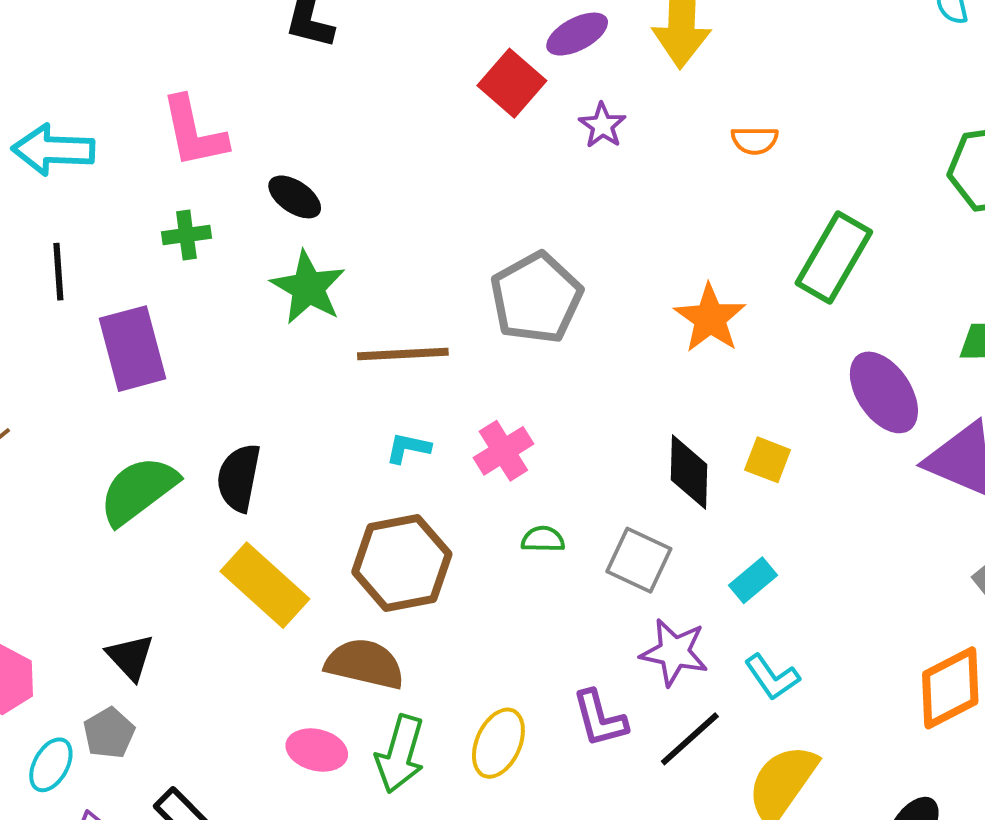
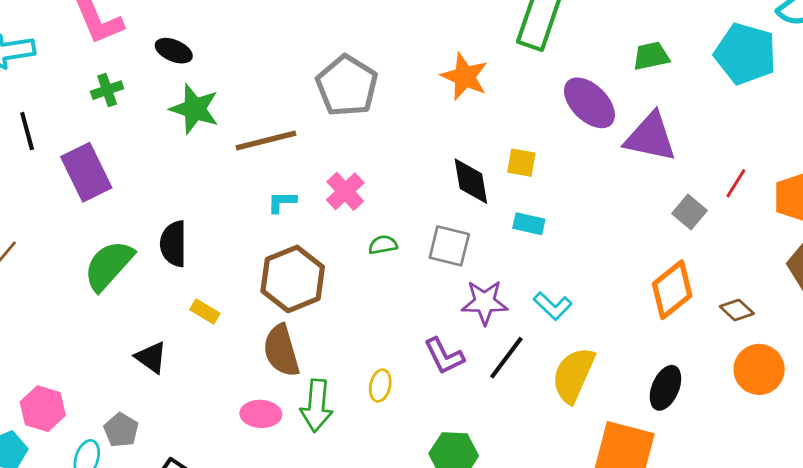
cyan rectangle: (753, 580) -> (529, 224), moved, turned 64
yellow rectangle: (265, 585) -> (205, 311), size x0.5
black triangle: (130, 657) -> (151, 357), moved
brown semicircle: (365, 664) -> (281, 351), turned -108
yellow ellipse: (498, 743) -> (380, 386), size x0.7

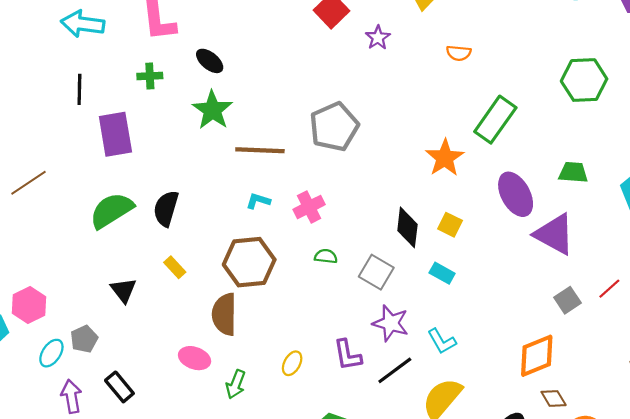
orange star: (465, 77) -> (445, 158), moved
brown diamond: (737, 310) -> (554, 399), moved
green arrow: (317, 406) -> (236, 384), moved, size x0.7

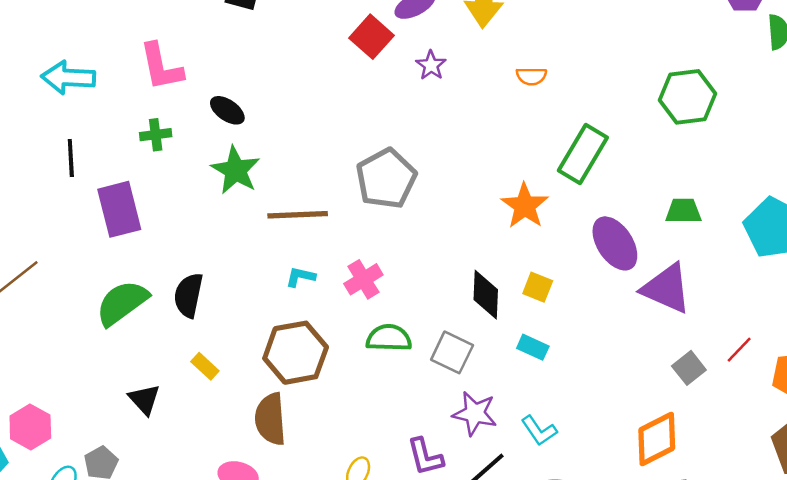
green semicircle: (326, 256) -> (389, 338), size x1.6

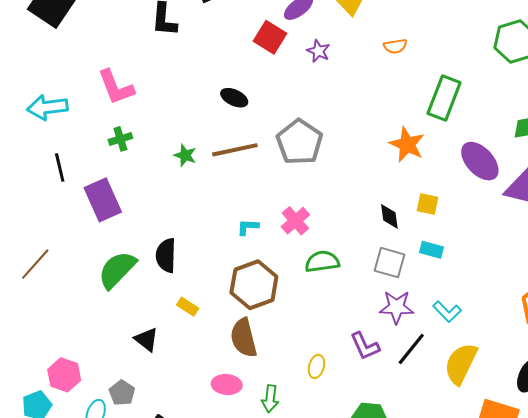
black ellipse: (227, 110) -> (234, 98), moved
green star: (236, 170) -> (185, 155), size x0.6
brown line: (298, 215) -> (235, 150), moved
black diamond: (486, 295) -> (389, 216), size x0.7
gray square: (452, 352) -> (389, 263), moved

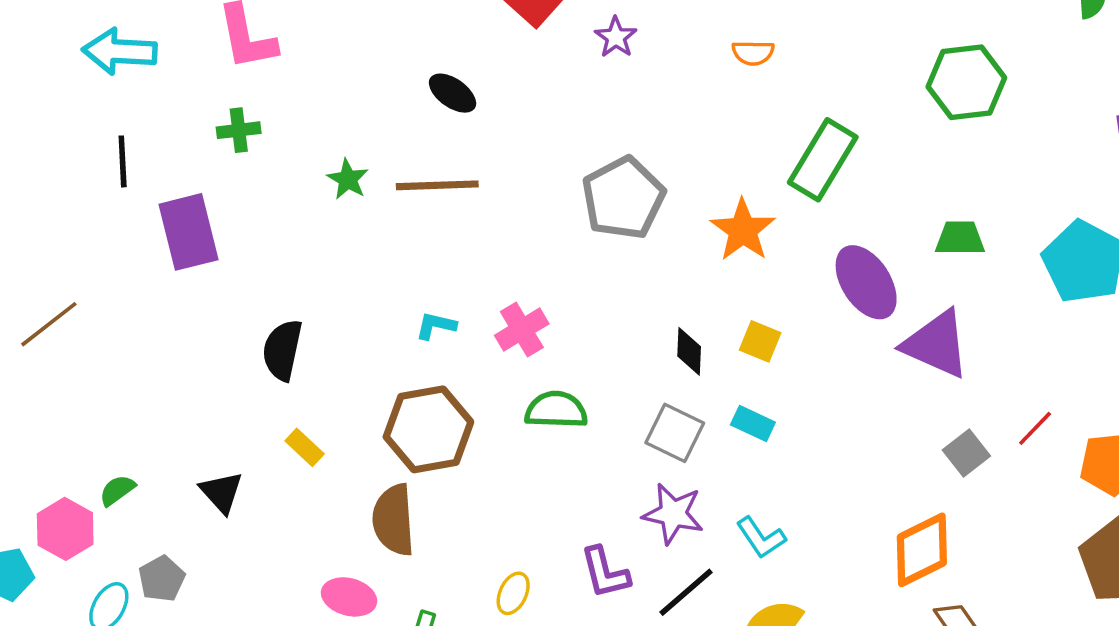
gray pentagon: (299, 142) -> (623, 198), moved
green semicircle: (117, 270) -> (117, 490), moved, size x0.5

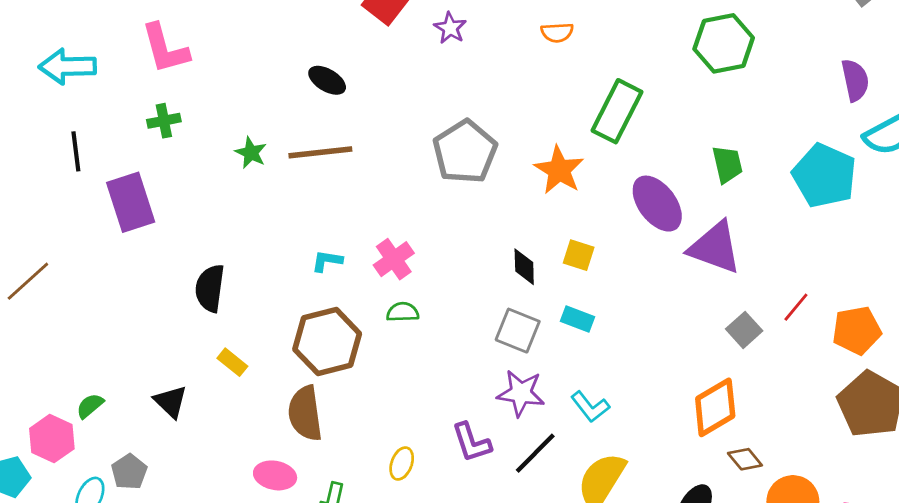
green trapezoid: (960, 238) -> (727, 164), turned 81
green semicircle: (556, 410) -> (403, 312), moved, size x0.7

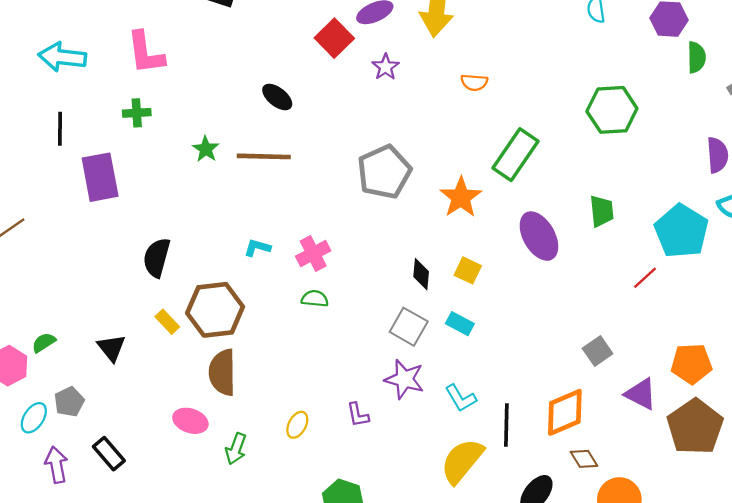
purple triangle: (715, 247) -> (641, 394), moved, size x0.7
red line: (796, 307) -> (645, 278), moved
brown hexagon: (327, 341) -> (215, 310), moved
purple L-shape: (471, 442) -> (358, 415), size x0.7
black line: (535, 453) -> (506, 425), moved, turned -51

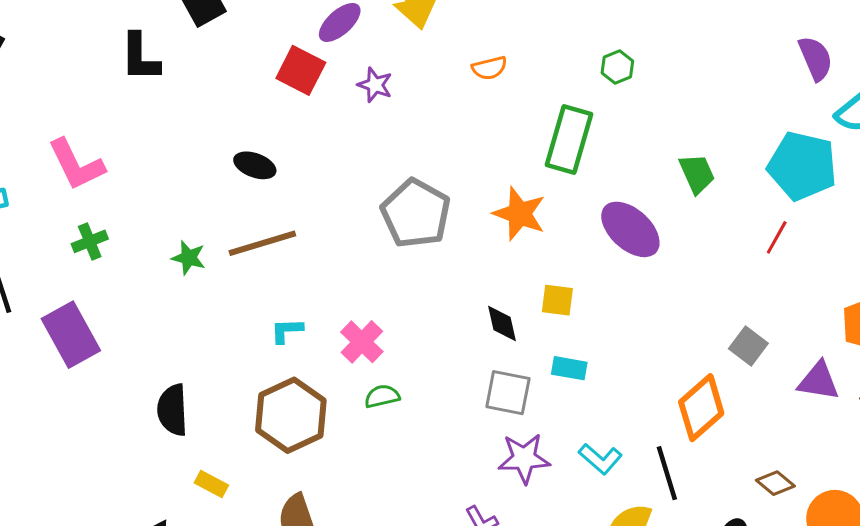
green hexagon: (612, 110) -> (617, 67), moved, size x0.5
cyan L-shape: (257, 248) -> (287, 331), moved
brown hexagon: (215, 310) -> (291, 415), moved
orange diamond: (565, 412) -> (701, 408), moved

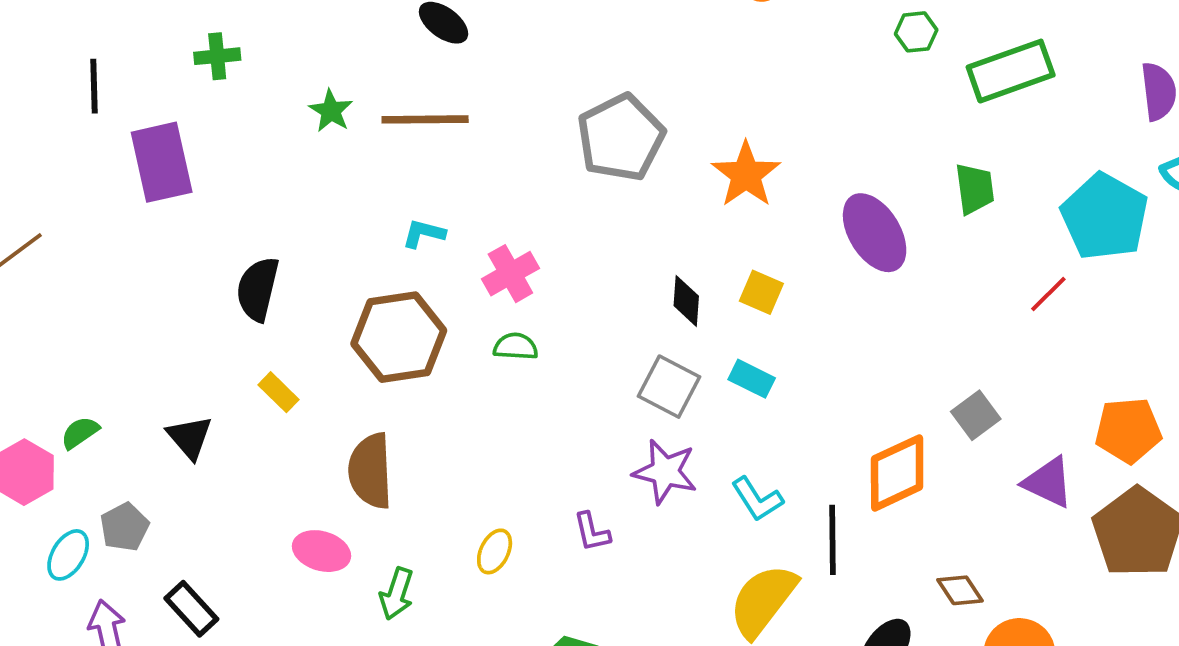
green rectangle: (569, 139) -> (1011, 71), moved, turned 38

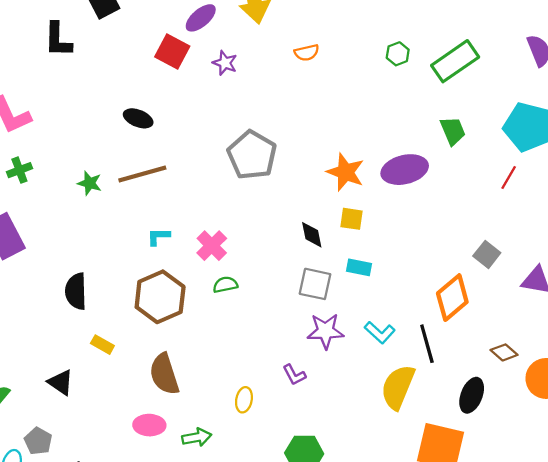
orange star: (746, 175) -> (345, 172), moved
purple ellipse: (875, 233) -> (405, 170), turned -57
green arrow: (397, 594) -> (197, 437), turned -104

